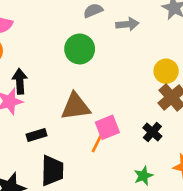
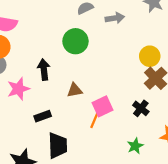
black arrow: (20, 81) -> (44, 70), moved
brown triangle: (76, 107) -> (75, 90), size x0.6

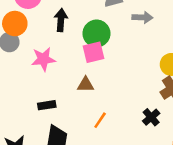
black arrow: (44, 70) -> (61, 20), moved
pink star: (18, 89) -> (43, 59), moved
pink square: (102, 106) -> (94, 52), moved

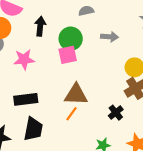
gray arrow: (142, 17) -> (109, 37), moved
brown triangle: (86, 85) -> (76, 94), moved, size x1.6
black rectangle: (47, 105) -> (26, 99), size x1.5

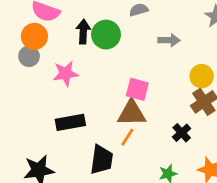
green circle: (71, 39) -> (106, 35), moved
pink square: (68, 55) -> (137, 89), moved, turned 30
black trapezoid: (33, 129) -> (102, 160), moved

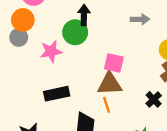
black arrow: (83, 32) -> (84, 15), moved
green circle: (106, 35) -> (75, 32), moved
orange line: (127, 137) -> (107, 105), turned -49

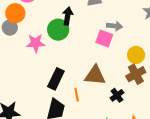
pink square: (114, 63) -> (104, 38), moved
brown triangle: (110, 84) -> (95, 75), moved
black rectangle: (57, 94) -> (56, 79), moved, turned -60

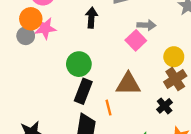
green circle: (58, 30) -> (79, 64), moved
pink square: (104, 38) -> (136, 40), turned 30
pink star: (36, 43) -> (45, 28), moved
black cross: (117, 95) -> (165, 106), moved

